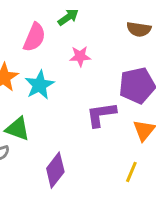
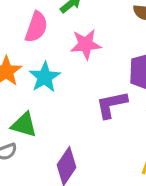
pink star: (80, 56) -> (86, 44), size x1.4

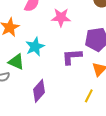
cyan star: (45, 77) -> (35, 47), moved

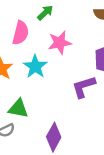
cyan star: (35, 47) -> (35, 67), moved

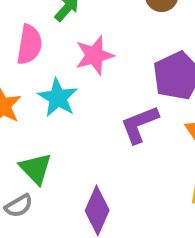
green triangle: (18, 109) -> (36, 169), turned 40

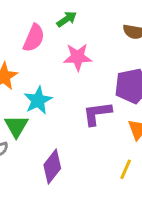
cyan star: (58, 98) -> (38, 100), moved

